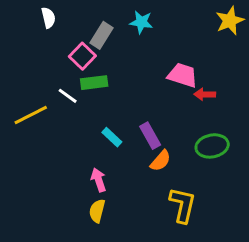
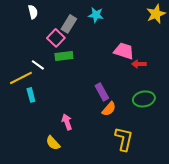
white line: (68, 96) -> (38, 65), moved
cyan rectangle: (112, 137) -> (31, 95), moved, turned 32
yellow semicircle: (97, 211) -> (53, 143), moved, turned -56

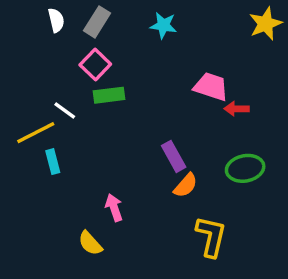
gray rectangle: (69, 24) -> (97, 22), moved

